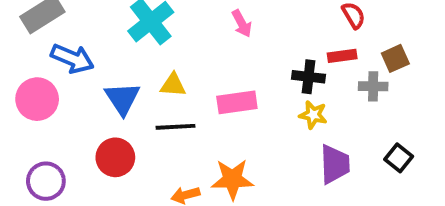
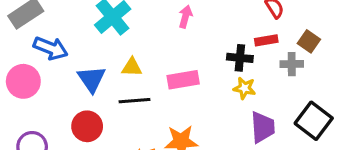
pink arrow: (242, 23) -> (185, 17), turned -135
brown square: (395, 58) -> (309, 41), turned -30
black square: (399, 158) -> (314, 121), size x1.6

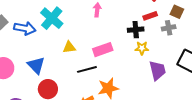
blue arrow: (51, 48) -> (25, 28), moved
blue triangle: (91, 79) -> (36, 65), moved
black line: (135, 101) -> (87, 69), moved

